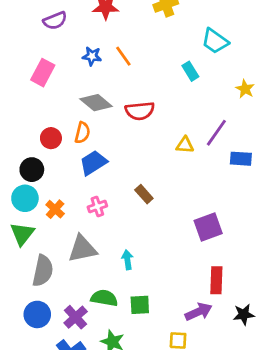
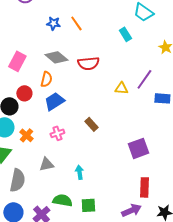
pink rectangle: (43, 73) -> (17, 61), moved
red circle: (51, 138) -> (24, 93), moved
gray triangle: (82, 249) -> (46, 164), size x0.7

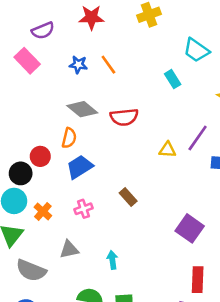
pink rectangle: (17, 61) -> (27, 61), moved, turned -72
purple square: (138, 148) -> (190, 228), turned -35
gray semicircle: (17, 180) -> (31, 270), turned 100

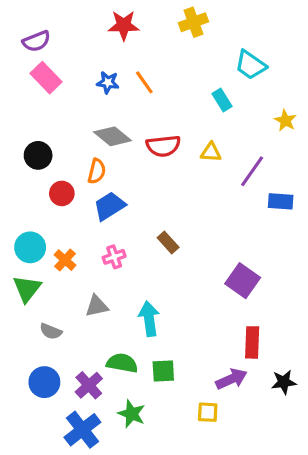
purple semicircle: (43, 31) -> (36, 41), moved
yellow triangle: (167, 150) -> (211, 152), moved
black circle: (21, 173) -> (38, 155), moved
cyan arrow: (112, 260) -> (149, 319), size x1.5
gray semicircle: (31, 270) -> (51, 331), size x0.6

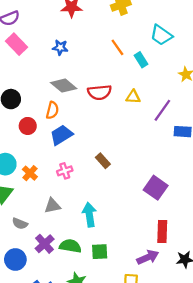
orange line: (144, 82) -> (117, 47), moved
purple cross: (89, 385) -> (45, 244), moved

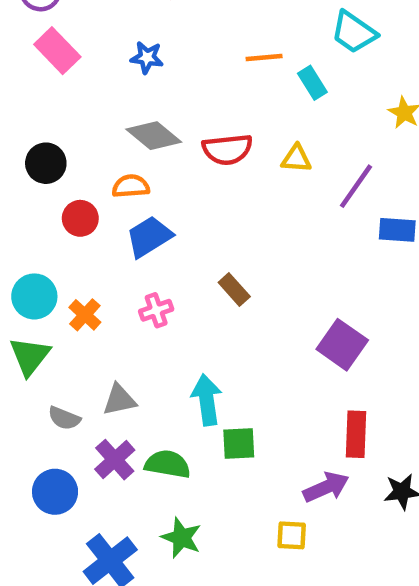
orange line: (117, 47) -> (264, 57), turned -60
orange semicircle: (52, 110) -> (131, 186), turned -108
gray triangle: (52, 206) -> (119, 400), moved
green square: (100, 252) -> (239, 443), moved

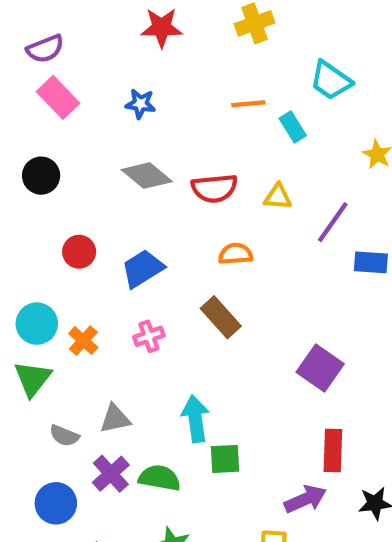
black circle: (46, 163) -> (41, 176), moved
orange semicircle: (131, 186) -> (236, 254), moved
brown rectangle: (234, 290) -> (221, 317), size x1.4

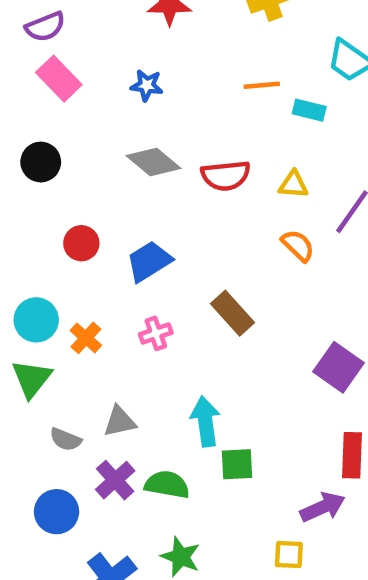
cyan rectangle: (293, 127) -> (309, 110), turned -44
orange semicircle: (236, 254) -> (298, 245), moved, turned 48

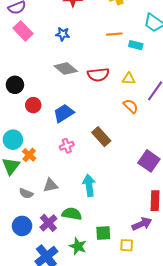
black circle: (41, 162) -> (15, 85), moved
orange cross: (86, 338) -> (29, 155), moved
green square: (237, 464) -> (103, 233), moved
purple cross: (115, 480) -> (48, 223), moved

